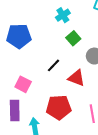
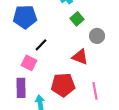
black line: (53, 65) -> (41, 45), moved

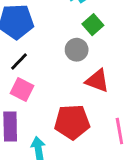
gray circle: (97, 36) -> (77, 50), moved
black line: (41, 45) -> (19, 62), moved

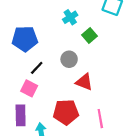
green square: (93, 25) -> (90, 36), moved
black line: (19, 62) -> (37, 68), moved

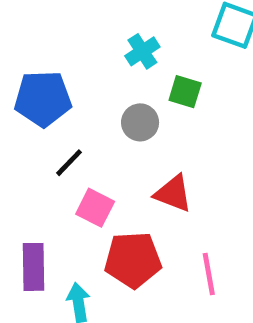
green square: (90, 36) -> (185, 92), turned -32
gray circle: (69, 59) -> (140, 122), moved
pink square: (29, 88) -> (95, 208), moved

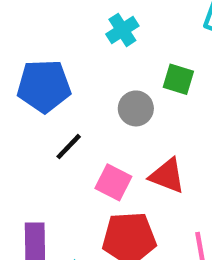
cyan cross: (142, 51) -> (122, 30), moved
pink square: (95, 208) -> (113, 182), moved

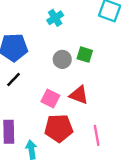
green square: (178, 79) -> (85, 55), moved
black line: (69, 147) -> (14, 80), moved

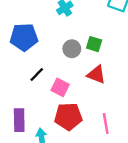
black line: (14, 80) -> (37, 74), moved
red triangle: (79, 95) -> (96, 74), moved

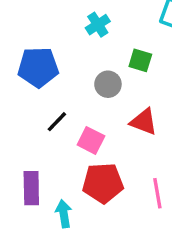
green square: (94, 44) -> (140, 60), moved

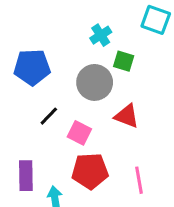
cyan cross: (98, 25) -> (101, 35), moved
gray circle: (108, 84) -> (95, 82), size x1.5

